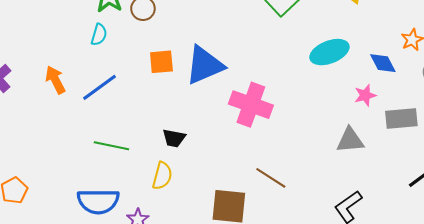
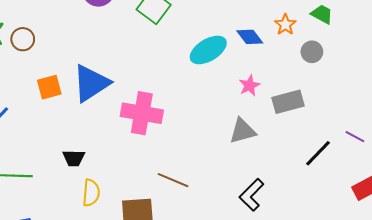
blue diamond: (383, 63) -> (250, 37), moved
yellow semicircle: (162, 176) -> (91, 193), moved

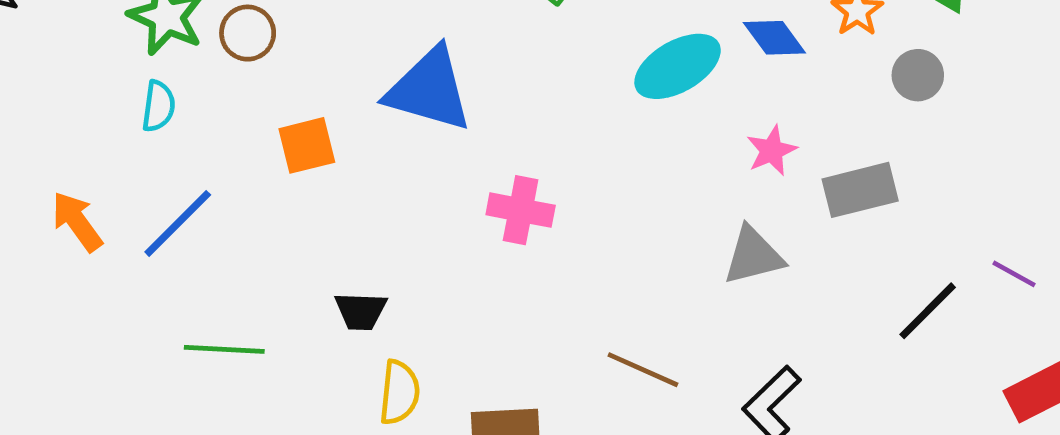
blue triangle: (91, 83) -> (429, 90), moved, turned 48
pink cross: (142, 113) -> (521, 210), size x0.7
brown line: (173, 180) -> (643, 370), moved

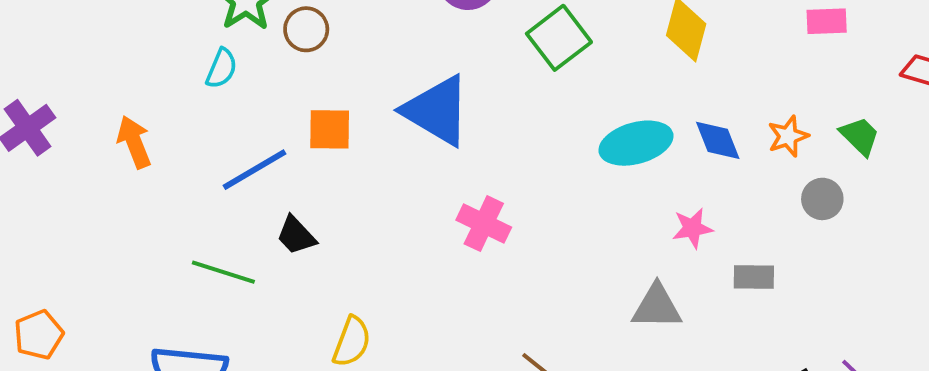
gray rectangle: (860, 190) -> (754, 277), size x0.7
blue line: (178, 223) -> (254, 170), moved
black trapezoid: (361, 311) -> (296, 235), moved, turned 30

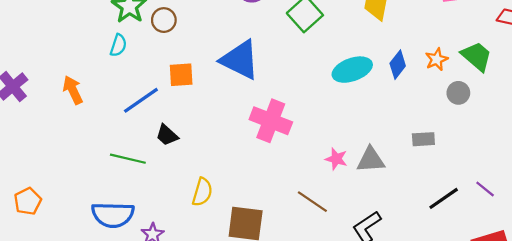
green trapezoid: (860, 136) -> (477, 56), size x1.4
blue diamond: (718, 140) -> (398, 65), turned 64
pink cross: (484, 224) -> (271, 121), size x1.4
pink star: (692, 228) -> (336, 159), moved, turned 30

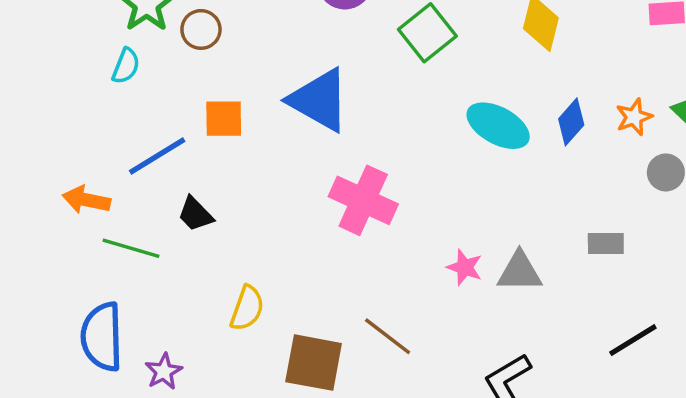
cyan ellipse: (352, 70) -> (498, 126), turned 45
orange arrow: (73, 90) -> (86, 200), moved, turned -56
brown line: (312, 202) -> (388, 336), moved
blue semicircle: (113, 215) -> (102, 337), turned 84

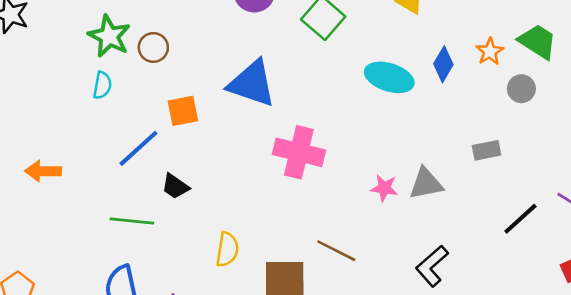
orange arrow: (86, 200) -> (43, 171), moved

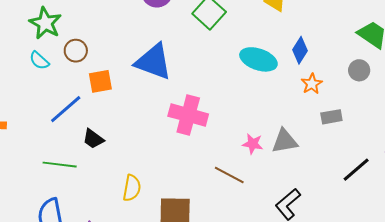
brown circle: (153, 47) -> (76, 51), moved
orange star: (490, 52) -> (312, 84), moved
cyan semicircle: (102, 85) -> (39, 60), turned 120
brown line: (336, 251) -> (229, 175), moved

